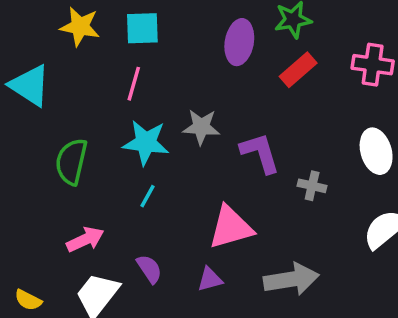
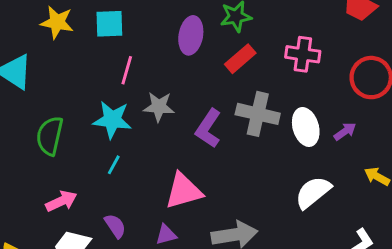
pink line: (134, 84) -> (127, 70), moved
purple L-shape: (260, 153) -> (208, 128), turned -129
gray cross: (312, 186) -> (258, 114), moved, size x1.8

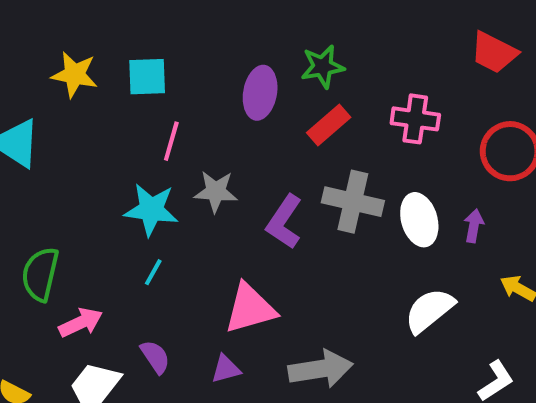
purple arrow: (345, 131) -> (474, 226), turned -45
green semicircle: (50, 136) -> (40, 274), moved

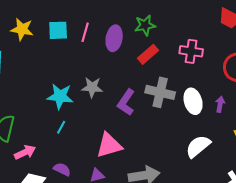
pink line: (171, 141) -> (85, 32), moved
purple semicircle: (155, 357) -> (62, 169), turned -30

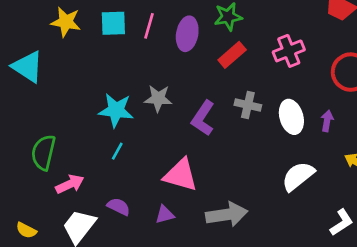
pink cross: (191, 51) -> (289, 51), turned -30
gray cross: (160, 92) -> (248, 105), size x0.7
pink triangle: (109, 145) -> (181, 175), turned 32

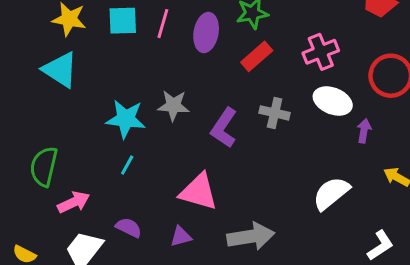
cyan triangle: (28, 67) -> (60, 70), moved
white ellipse: (291, 117) -> (333, 101), moved, turned -52

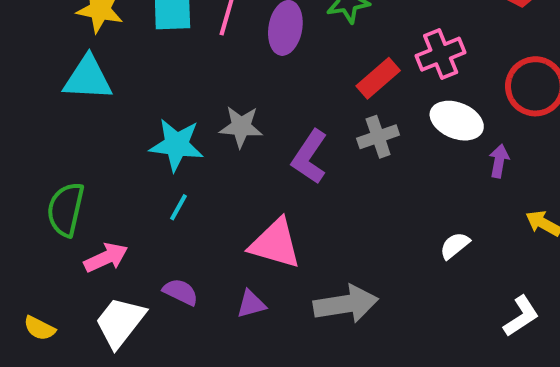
red rectangle: (257, 56) -> (378, 78), moved
cyan triangle: (60, 70) -> (88, 78), turned -30
gray cross: (275, 113) -> (378, 137), turned -32
white semicircle: (331, 193) -> (455, 246), size x0.6

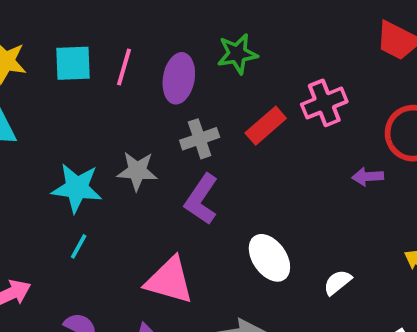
white ellipse: (457, 121) -> (269, 258), moved, turned 33
gray cross: (378, 137) -> (200, 139), moved
purple arrow: (499, 161) -> (368, 177), moved, turned -104

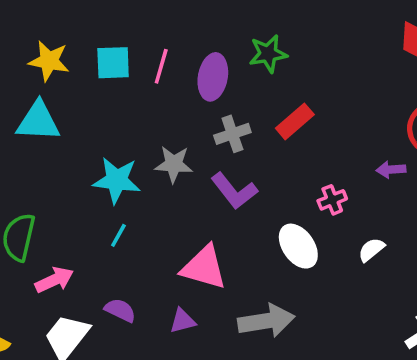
pink cross: (324, 103) -> (332, 200), moved, size x0.7
purple L-shape: (201, 199) -> (234, 191), turned -72
white semicircle: (337, 282) -> (371, 250), moved

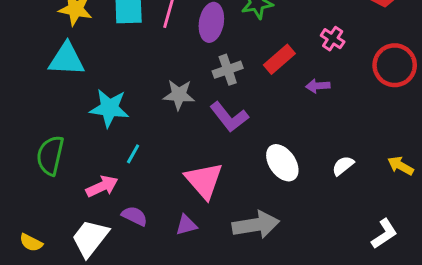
purple arrow: (391, 170) -> (318, 86), moved
cyan star: (117, 180) -> (109, 108), moved
pink cross: (332, 200) -> (333, 39), moved, turned -35
pink triangle: (204, 267) -> (204, 181), turned 33
pink arrow: (54, 280) -> (102, 186), moved

